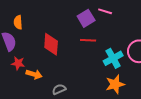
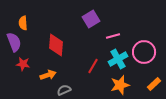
pink line: (105, 11) -> (113, 36), moved, turned -32
red line: (88, 40) -> (93, 66), moved, turned -63
orange arrow: (34, 74) -> (48, 75), moved, turned -35

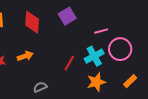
pink line: (113, 36) -> (101, 31), moved
red diamond: (56, 45) -> (32, 22), moved
orange arrow: (48, 75) -> (25, 56), moved

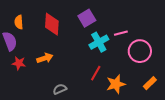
cyan cross: (94, 56) -> (99, 42), moved
red line: (69, 63) -> (96, 73), moved

